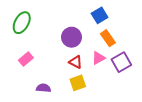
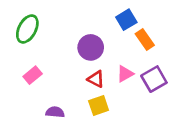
orange rectangle: (108, 38) -> (145, 40), moved

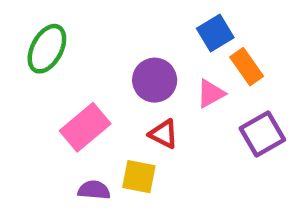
pink triangle: (125, 74) -> (211, 94), moved
pink rectangle: (33, 75) -> (85, 127), moved, size x1.5
yellow square: (99, 105) -> (139, 177), moved, turned 30

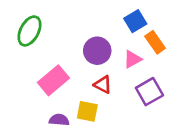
purple square: (262, 134) -> (149, 92), moved

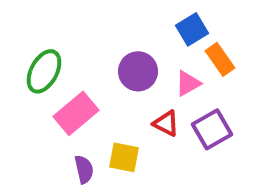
green ellipse: (29, 31) -> (44, 71), moved
red triangle: (103, 85) -> (166, 123), moved
purple semicircle: (59, 120) -> (84, 169), turned 72

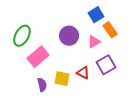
red triangle: (166, 123) -> (83, 73), moved

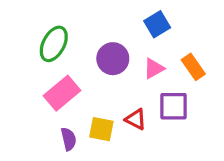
orange rectangle: (110, 30) -> (193, 67), moved
green ellipse: (22, 36) -> (54, 44), moved
purple square: (106, 65) -> (174, 106), turned 30

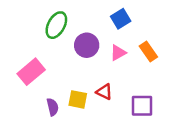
green ellipse: (54, 44) -> (56, 25), moved
pink rectangle: (62, 93) -> (31, 72), moved
purple square: (174, 106) -> (142, 106), moved

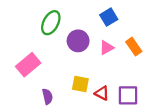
red triangle: (104, 92) -> (102, 93), moved
yellow square: (78, 99) -> (80, 84), moved

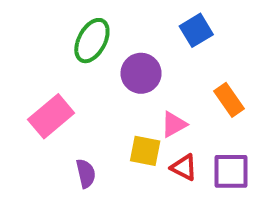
orange rectangle: (134, 47) -> (229, 100), moved
pink triangle: (106, 48) -> (174, 124), moved

